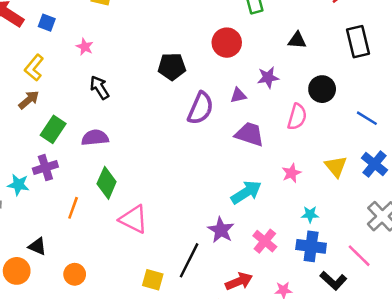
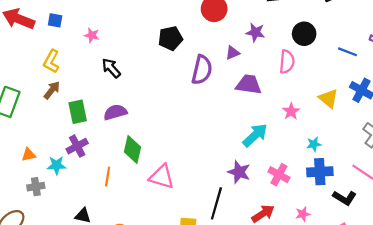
purple star: (268, 77) -> (255, 32), turned 30
green rectangle: (53, 129) -> (78, 112), turned -35

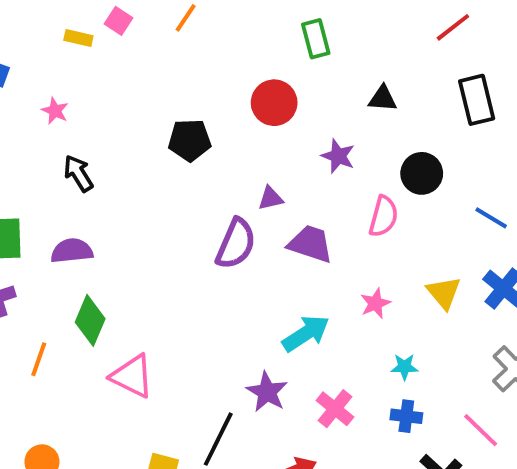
purple triangle: (233, 53) -> (271, 198), moved
purple semicircle: (202, 70) -> (236, 244), moved
blue cross: (320, 172) -> (406, 416), size x0.7

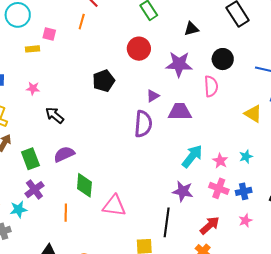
purple star: (338, 156) -> (179, 64), size x1.5
pink star: (375, 303) -> (220, 161), moved
blue cross: (406, 416) -> (244, 191), moved

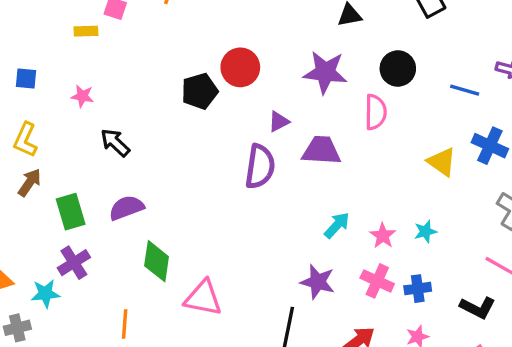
red circle: (139, 49) -> (240, 67), moved
cyan arrow: (192, 156) -> (337, 225), size x0.7
orange line: (66, 213) -> (125, 324), moved

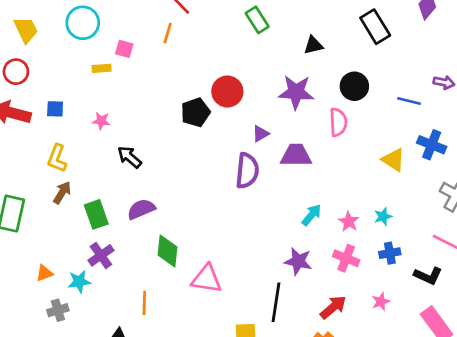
blue cross: (418, 289) -> (390, 253), moved

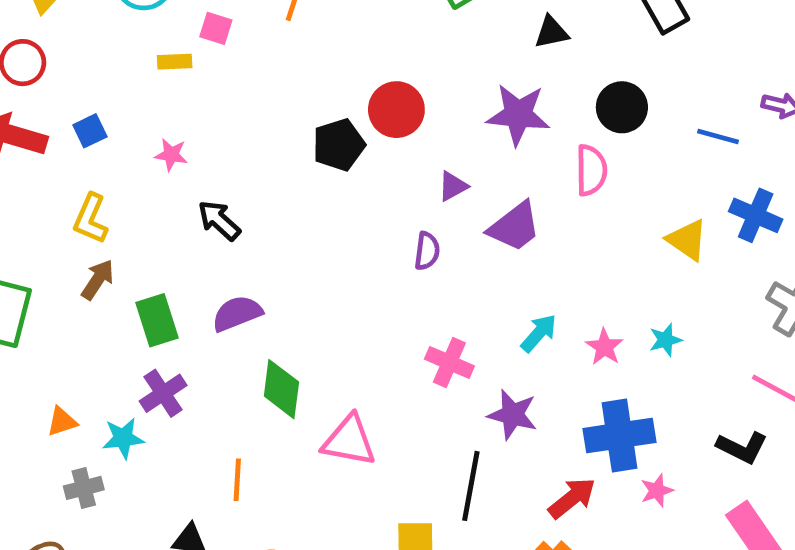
blue square: (55, 109) -> (90, 131), turned -30
purple trapezoid: (296, 155) -> (515, 227), turned 140
purple semicircle: (247, 171) -> (427, 251), size x0.6
blue cross: (390, 253) -> (619, 435), moved, size x1.8
pink cross: (346, 258) -> (449, 362), moved

